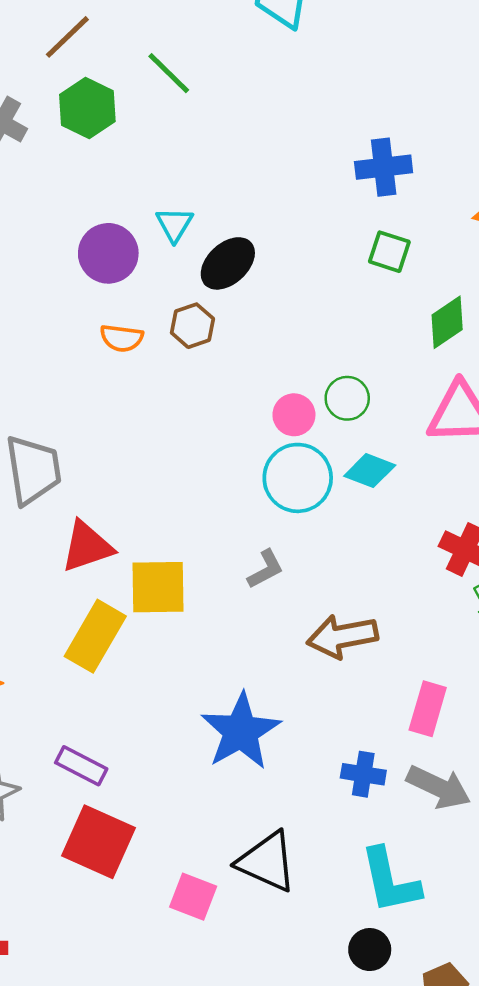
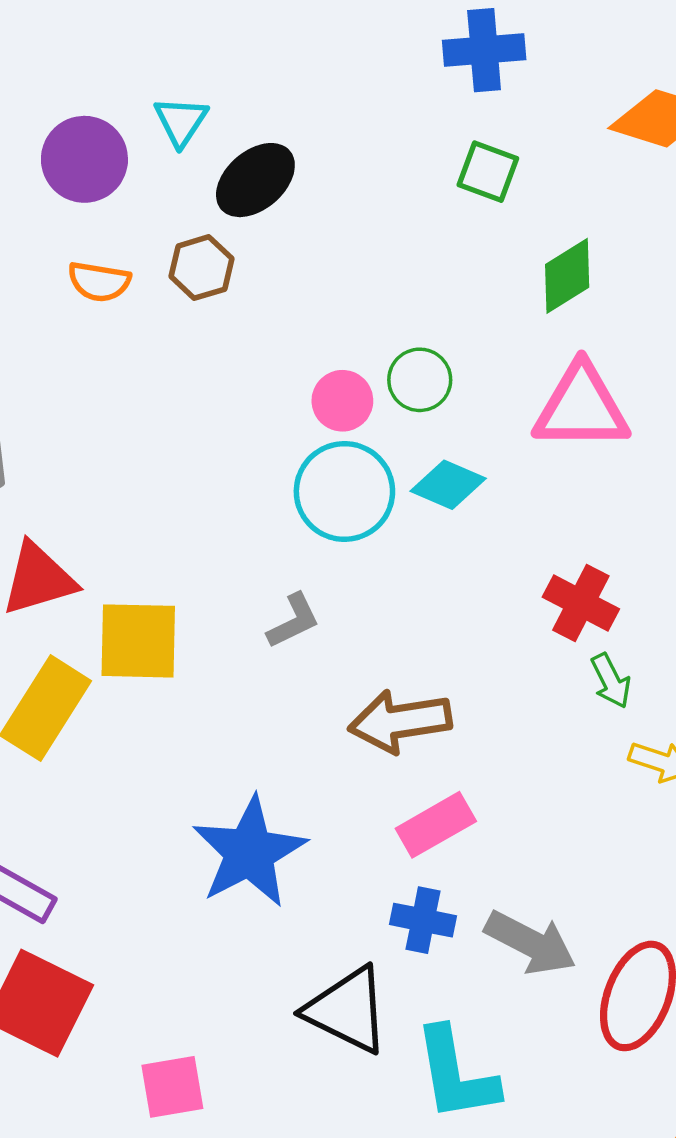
pink rectangle: (428, 709) -> (436, 825), moved, turned 42
black triangle: (267, 862) -> (347, 1010), moved
pink square: (193, 897) -> (172, 1087), turned -33

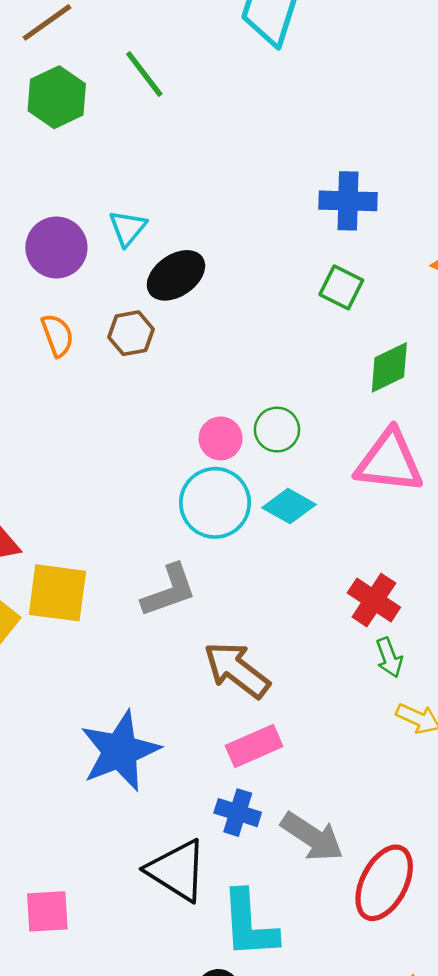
orange semicircle: (99, 282) -> (57, 335), turned -126
gray L-shape: (293, 621) -> (169, 591), size x1.4
brown arrow: (400, 721) -> (237, 670), turned 40

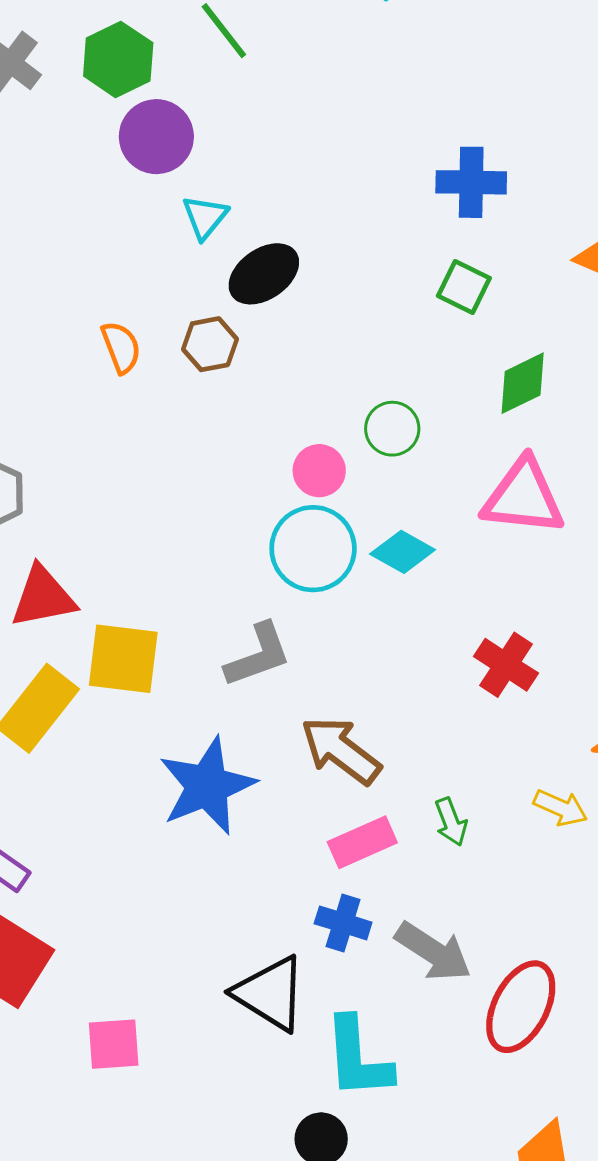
purple circle: (56, 248) -> (156, 137), moved
green circle: (277, 430) -> (392, 429), moved
green arrow: (389, 657) -> (451, 822), moved
blue star: (120, 751) -> (207, 786), moved

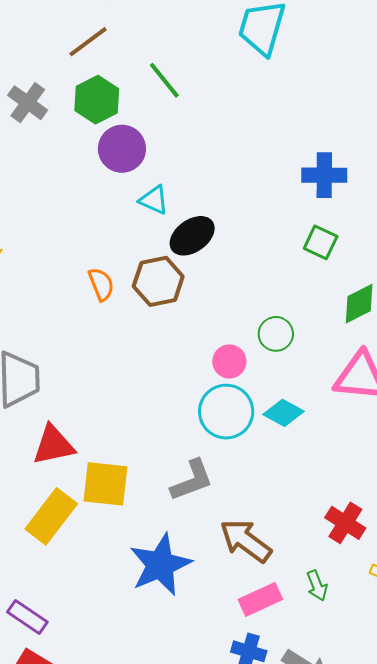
cyan triangle: (205, 217) -> (154, 200), turned -44
brown hexagon: (210, 344) -> (158, 281), size x1.4
red cross: (506, 665) -> (345, 523), moved

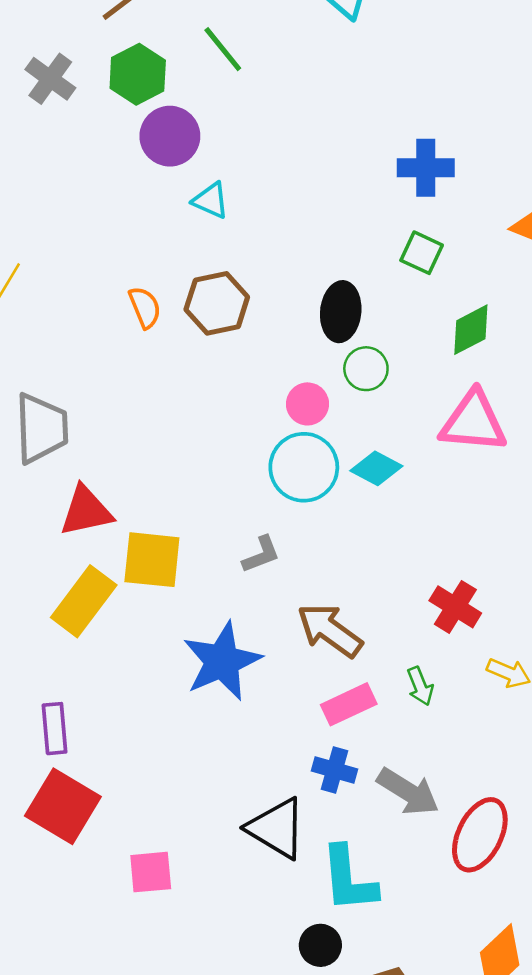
black ellipse: (192, 236) -> (341, 312), moved, turned -48
gray L-shape: (192, 480) -> (261, 554), size x0.7
purple rectangle: (27, 617) -> (55, 729), turned 51

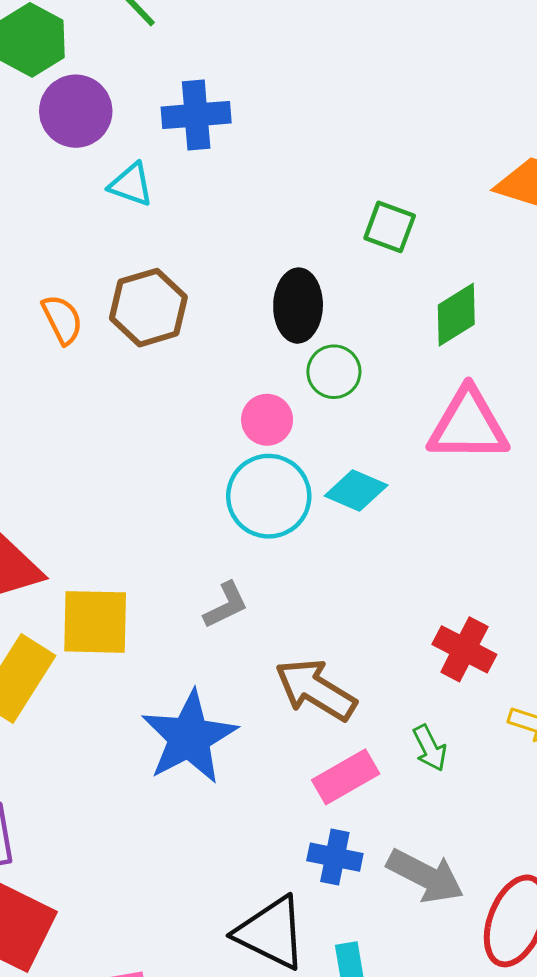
blue cross: (426, 168) -> (196, 115), moved

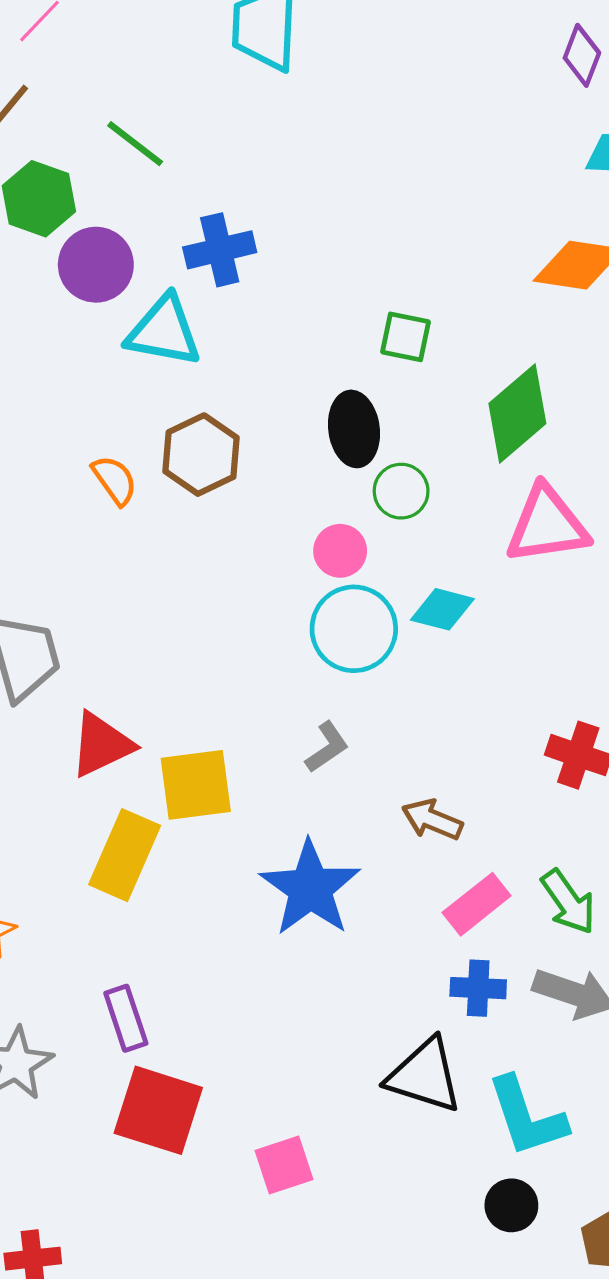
cyan triangle: (131, 185) -> (164, 331), size x1.6
green square: (390, 227) -> (406, 337), moved
green diamond: (456, 315) -> (517, 414), size x1.4
brown arrow: (316, 690) -> (432, 820), size x0.7
green arrow: (430, 748) -> (568, 902), moved, size x1.4

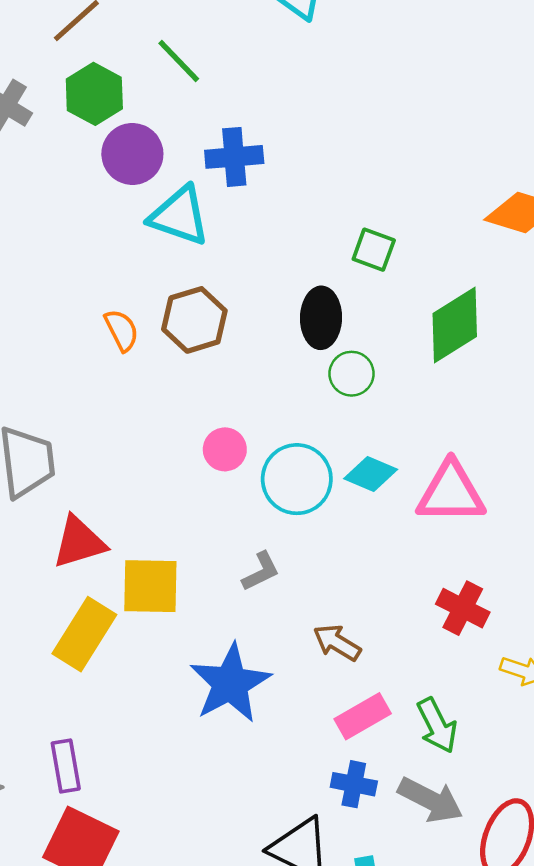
pink triangle: (547, 525) -> (451, 493), moved
pink circle: (340, 551) -> (225, 449), moved

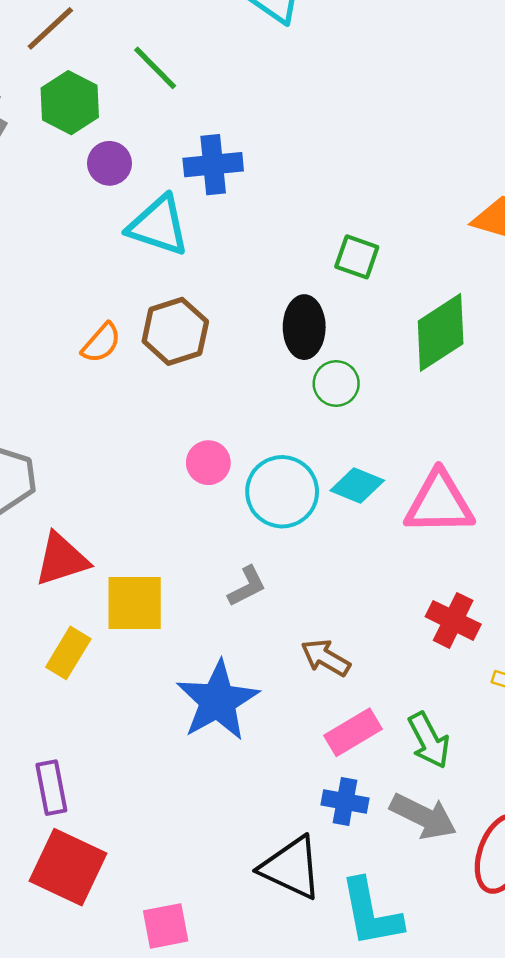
purple circle: (132, 154) -> (109, 163), size x0.7
orange semicircle: (122, 330) -> (101, 343), turned 69
yellow rectangle: (84, 634) -> (68, 653), size x0.7

